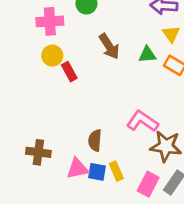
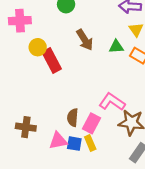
pink cross: (50, 21) -> (20, 21), moved
red rectangle: (69, 72) -> (52, 61), size x1.5
pink rectangle: (148, 184) -> (92, 123), moved

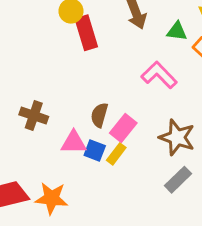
pink L-shape: (112, 102) -> (159, 75), moved
yellow rectangle: (90, 143) -> (116, 154), turned 49

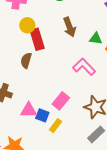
brown semicircle: (99, 115) -> (26, 60), moved
yellow rectangle: (116, 154) -> (55, 126), moved

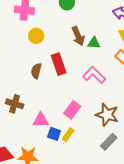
red rectangle: (37, 39) -> (59, 64), moved
green triangle: (96, 39) -> (94, 43), moved
blue square: (42, 115) -> (54, 134), moved

